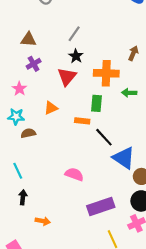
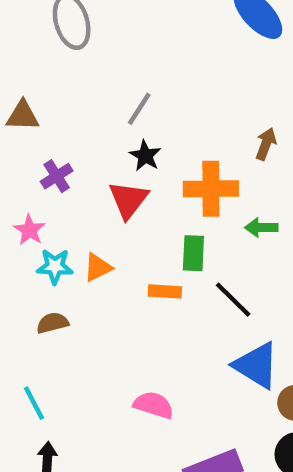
brown triangle: (29, 39) -> (23, 116), moved
cyan star: (16, 117) -> (55, 266), moved
black line: (104, 137) -> (233, 300), moved

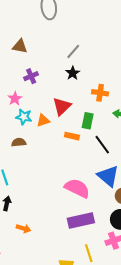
orange cross: (211, 189) -> (100, 93), size x0.7
red triangle: (128, 200) -> (62, 106), moved
pink semicircle: (154, 405) -> (77, 188), moved, size x1.4

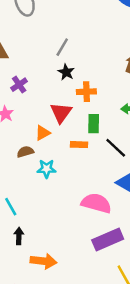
orange cross: (100, 93) -> (86, 92), moved
cyan star: (24, 117) -> (47, 169), moved
brown semicircle: (19, 142) -> (25, 152), moved
orange arrow: (23, 228) -> (43, 261), size x1.5

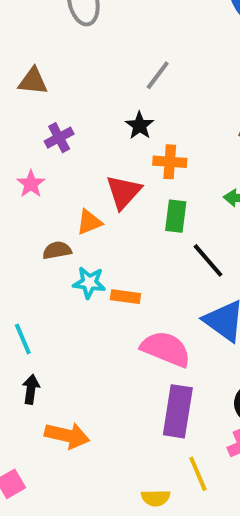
gray line: (62, 47) -> (158, 75), moved
orange rectangle: (79, 145) -> (125, 297), moved
purple rectangle: (108, 239) -> (178, 411), turned -64

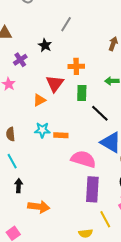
black star: (140, 126) -> (45, 45), moved
brown semicircle: (57, 250) -> (11, 134), moved, turned -80

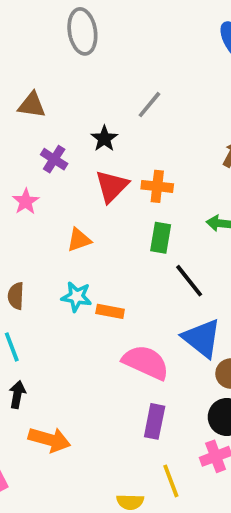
purple cross: (20, 60) -> (54, 159), turned -32
red triangle: (55, 84) -> (112, 186), moved
purple rectangle: (92, 189) -> (155, 421), size x0.7

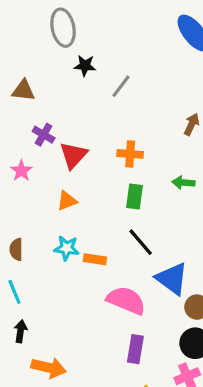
black star: (104, 139) -> (85, 66), moved, turned -30
red triangle: (112, 186) -> (73, 155), moved
black line: (189, 281) -> (141, 242), moved

